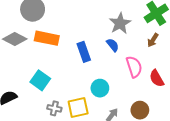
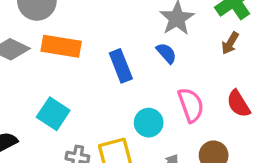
pink semicircle: (134, 67) -> (191, 105), moved

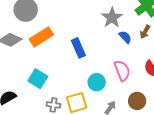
orange rectangle: (61, 46) -> (41, 37), turned -40
blue semicircle: (166, 53) -> (125, 37), moved

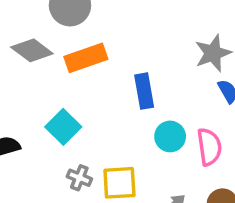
cyan circle: (97, 82) -> (170, 136), moved

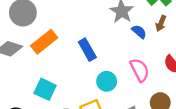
cyan circle: (170, 136) -> (107, 81), moved

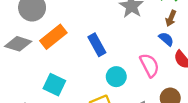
blue semicircle: (139, 32) -> (166, 39), moved

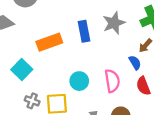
orange rectangle: (53, 37) -> (49, 42), moved
blue rectangle: (97, 45) -> (84, 31), moved

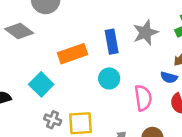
blue semicircle: (135, 63) -> (169, 77), turned 136
cyan circle: (79, 81) -> (109, 78), moved

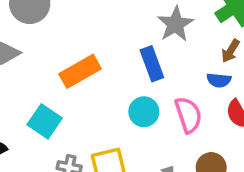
blue rectangle: (112, 42) -> (152, 64), moved
cyan circle: (109, 78) -> (144, 112), moved

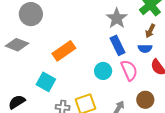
blue rectangle: (152, 64) -> (118, 45), moved

